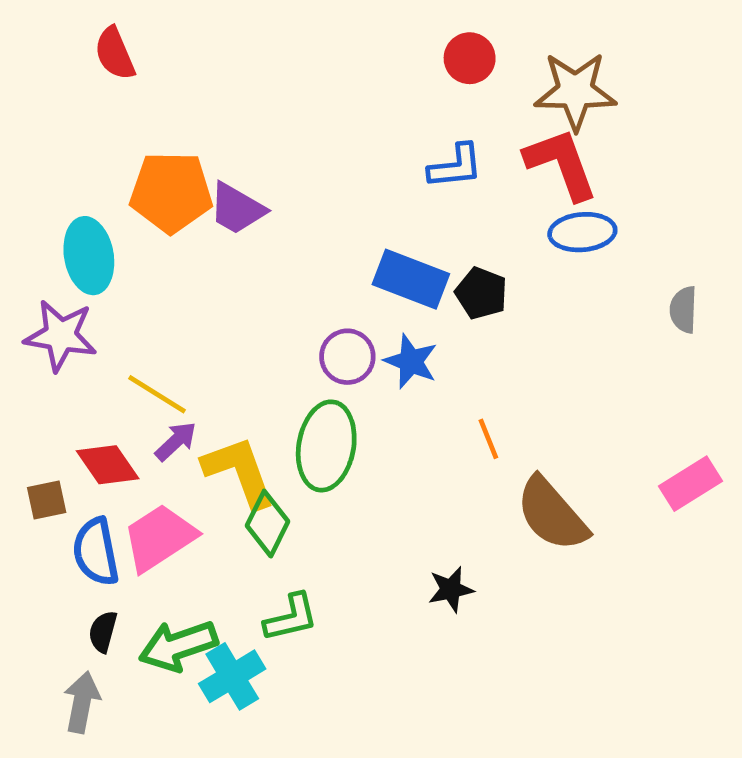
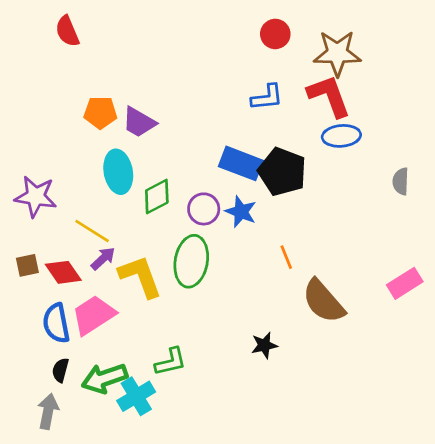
orange pentagon: (171, 192) -> (100, 112), size x0.7
cyan ellipse: (89, 256) -> (118, 172), moved
black pentagon: (481, 293) -> (282, 172), size x1.6
brown square: (47, 500) -> (27, 265), moved
green diamond: (267, 524) -> (157, 197), moved, turned 36

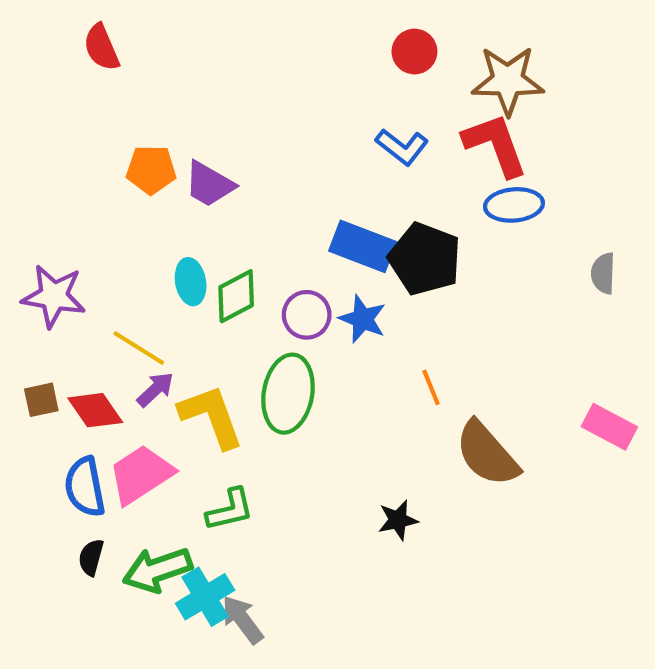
blue L-shape: (267, 97) -> (402, 147), turned 44
cyan ellipse: (118, 172) -> (191, 282), moved, size x0.7
pink rectangle: (405, 283) -> (609, 427), turned 60
green L-shape: (171, 362) -> (230, 510), moved
gray arrow: (48, 411) -> (242, 620), moved, turned -48

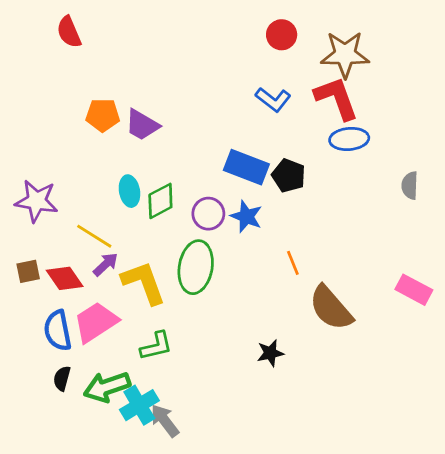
black pentagon: (425, 259) -> (289, 176), size x0.7

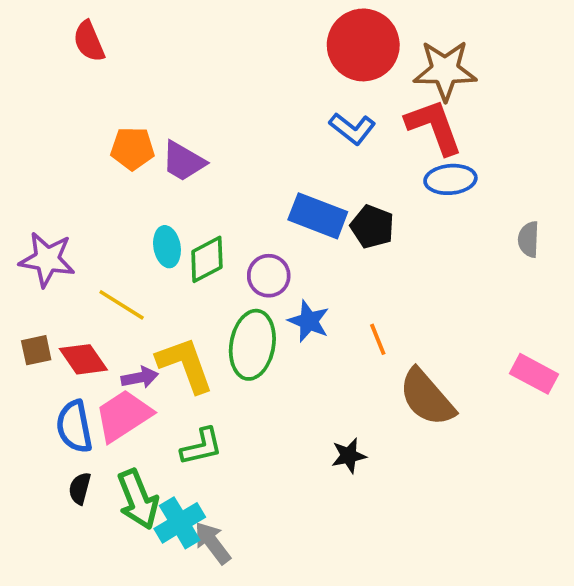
red circle: (282, 35) -> (363, 45), size x1.8
blue star: (246, 216) -> (309, 321), moved
purple arrow: (106, 264) -> (140, 377), moved, turned 32
green arrow: (107, 387) -> (138, 499), turned -93

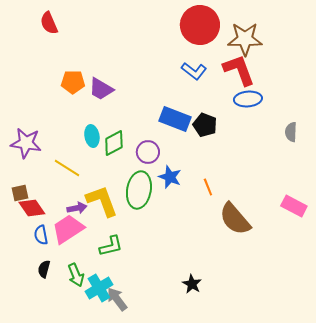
red diamond: (83, 359) -> (32, 208), moved
blue semicircle: (74, 427) -> (41, 235), size x0.7
black star: (349, 456) -> (192, 284), moved, turned -30
green arrow: (138, 499) -> (76, 275), size x0.7

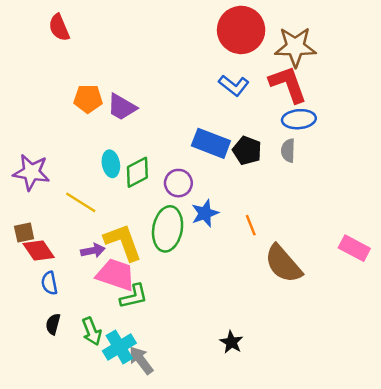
gray semicircle: (291, 132) -> (288, 151), moved
blue star: (170, 177) -> (205, 213), turned 30
pink trapezoid: (68, 229) -> (116, 275), moved, turned 52

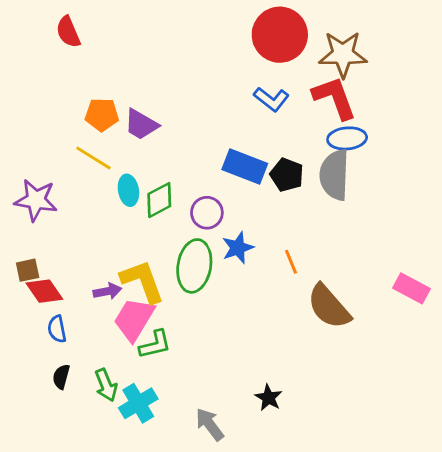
gray semicircle: (288, 151) -> (334, 175), size x1.8
yellow line: (81, 202) -> (93, 158), moved
pink trapezoid: (116, 275) -> (134, 319), turned -78
gray arrow: (141, 360) -> (210, 424), moved

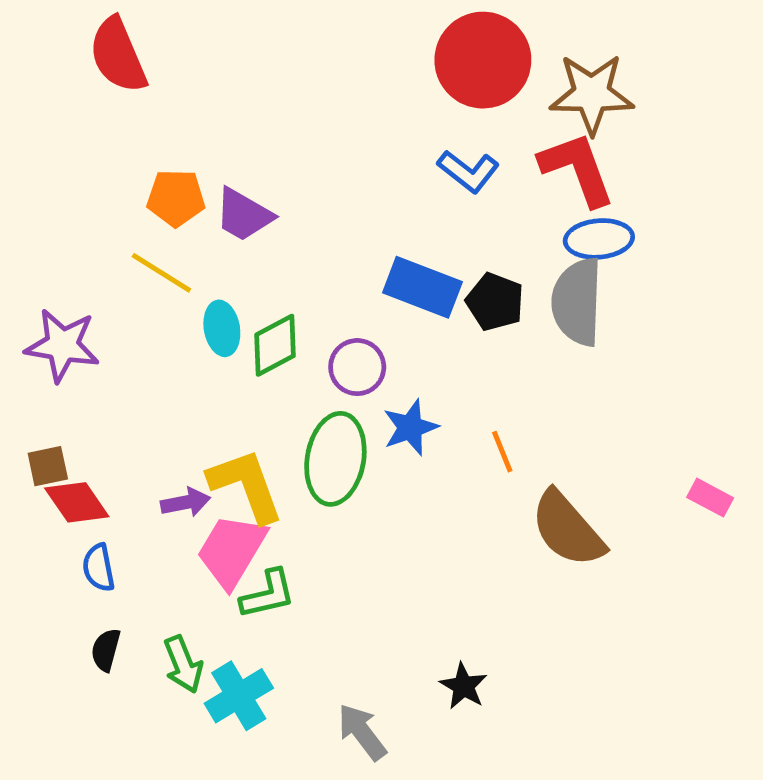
red semicircle: (68, 32) -> (118, 55), size x1.4
pink rectangle: (412, 288) -> (710, 498), size x0.7

